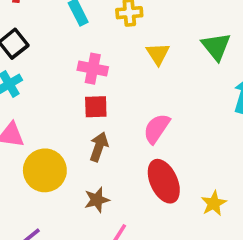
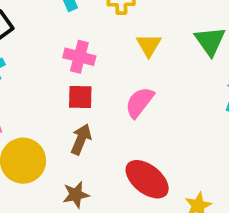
pink semicircle: (157, 129) -> (140, 102), moved
red ellipse: (164, 181) -> (147, 179), turned -30

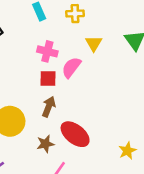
pink semicircle: (140, 102) -> (71, 67), moved
red ellipse: (147, 179) -> (75, 134), moved

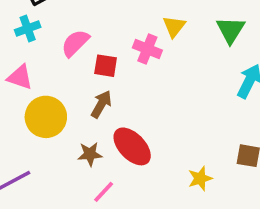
pink cross: (47, 51) -> (147, 49), moved
pink semicircle: (71, 67) -> (75, 43), moved

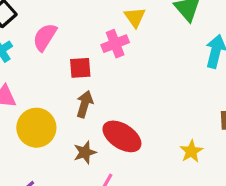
pink semicircle: (75, 43) -> (45, 37), moved
pink cross: (147, 49) -> (115, 44), turned -30

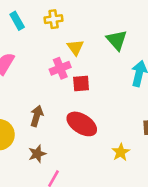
red square: (80, 68) -> (81, 84), moved
red ellipse: (122, 136) -> (82, 124), moved

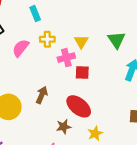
yellow cross: (54, 19) -> (47, 39), moved
yellow star: (121, 152) -> (95, 133), moved
brown star: (37, 154) -> (64, 127), moved

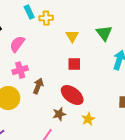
yellow cross: (47, 39) -> (46, 18), moved
pink cross: (66, 58) -> (20, 70), moved

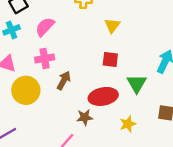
green triangle: (104, 33) -> (137, 84), moved
red ellipse: (72, 95) -> (103, 96), turned -55
yellow star: (88, 119) -> (128, 124), moved

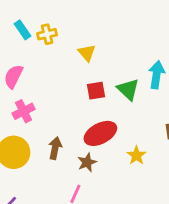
brown arrow: (64, 80) -> (55, 148), moved
green triangle: (137, 84) -> (128, 89), moved

